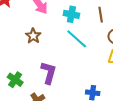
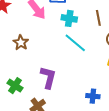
brown star: (33, 36) -> (21, 43), moved

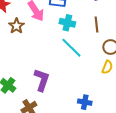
brown star: (21, 43) -> (16, 26), moved

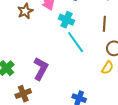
cyan cross: (67, 23) -> (67, 20), moved

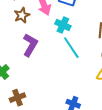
purple L-shape: (41, 69) -> (30, 45), moved

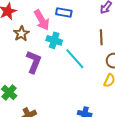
cyan cross: (63, 25) -> (54, 40), moved

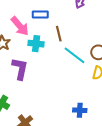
brown line: (101, 37) -> (59, 34), moved
cyan line: (75, 59) -> (75, 55), moved

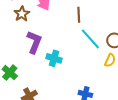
cyan cross: (36, 44) -> (54, 58), moved

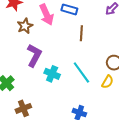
cyan line: (90, 39) -> (81, 73), moved

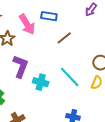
brown line: (81, 33) -> (64, 38), turned 56

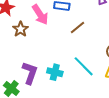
purple L-shape: (20, 66) -> (30, 73), moved

